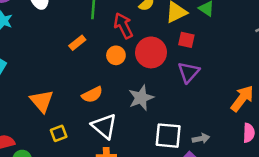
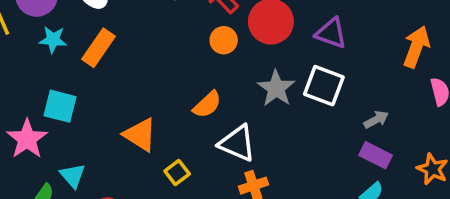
orange rectangle: (77, 43) -> (98, 48), moved, size x1.5
purple triangle: (188, 72) -> (331, 33), turned -35
white square: (168, 136) -> (324, 86), moved, turned 32

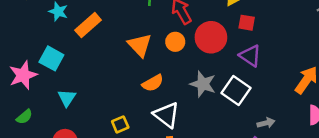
gray star: (276, 88) -> (203, 84), turned -30
orange triangle: (140, 135) -> (140, 45), moved
cyan triangle: (73, 176) -> (67, 98), moved

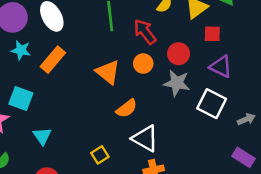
red circle: (211, 37) -> (179, 54), size x0.7
gray star: (203, 84) -> (177, 83), moved
gray arrow: (266, 123) -> (246, 119), moved

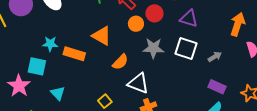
cyan star: (21, 50) -> (50, 44), moved
orange rectangle: (53, 60) -> (74, 54), moved, turned 75
orange circle: (143, 64) -> (136, 24), moved
gray star: (177, 83) -> (153, 48), moved

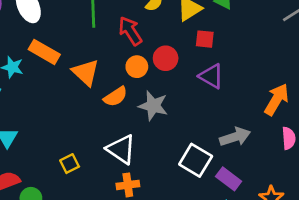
white square: (186, 48) -> (196, 160), moved
orange rectangle: (74, 54) -> (44, 52), moved
gray arrow: (215, 57) -> (235, 137), size x1.5
orange semicircle: (120, 62) -> (115, 97), moved

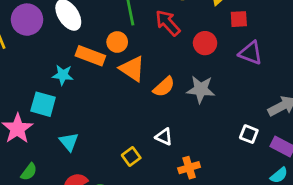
orange circle: (137, 67) -> (117, 42), moved
white triangle: (121, 149) -> (164, 137), moved, size x0.6
white square: (196, 160) -> (249, 134), size x0.6

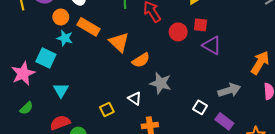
red square: (239, 19) -> (200, 25), moved
orange circle: (117, 42) -> (61, 17), moved
gray star: (201, 89) -> (161, 83), moved

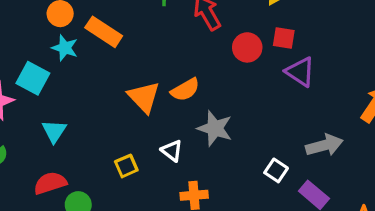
orange triangle: (119, 42) -> (144, 97), moved

